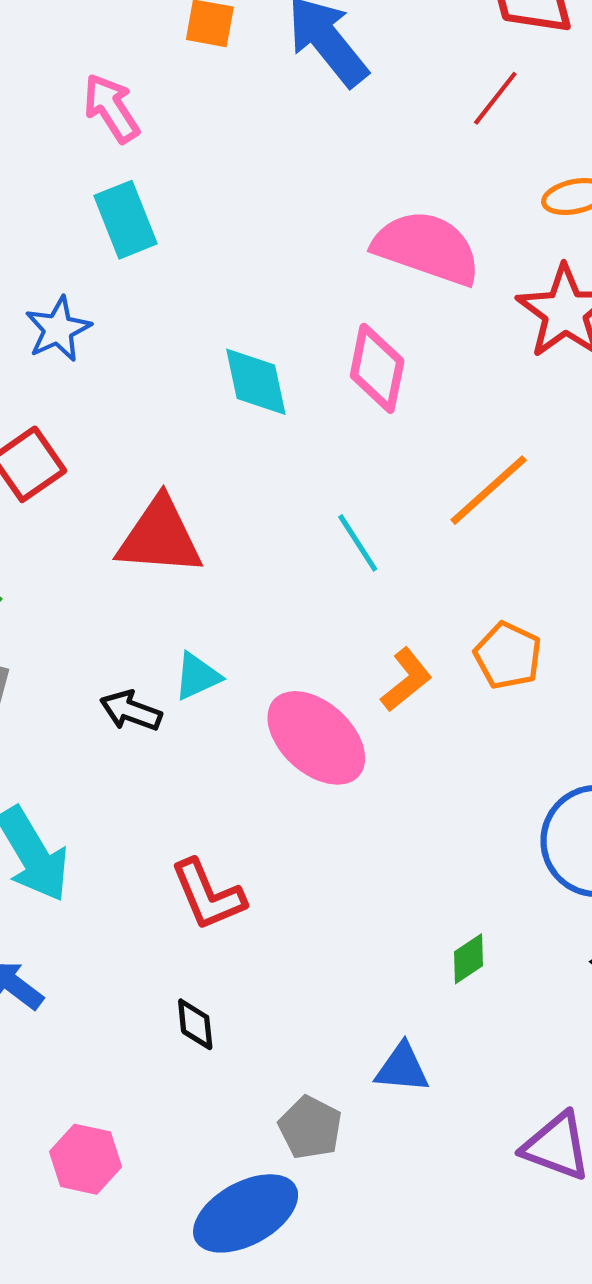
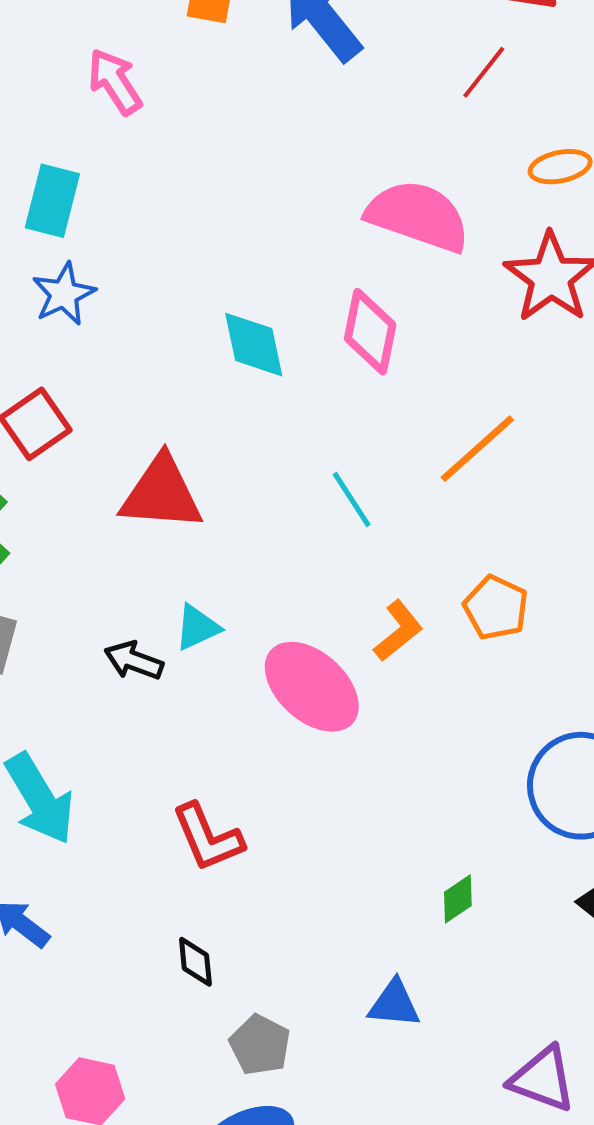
cyan rectangle: (125, 220) -> (52, 201), moved, turned 36
gray pentagon: (310, 1128) -> (260, 1045), moved

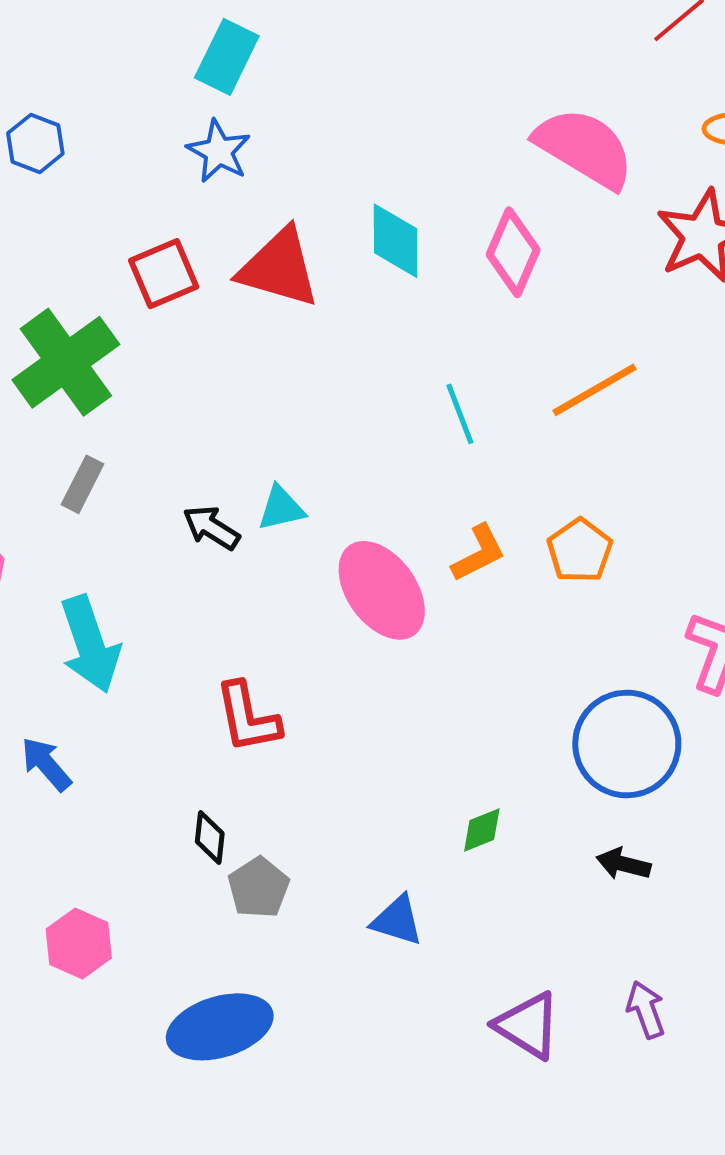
blue star: (64, 294) -> (219, 151), turned -30
red triangle: (161, 493) -> (279, 268), moved
gray pentagon: (260, 1045) -> (259, 888), moved

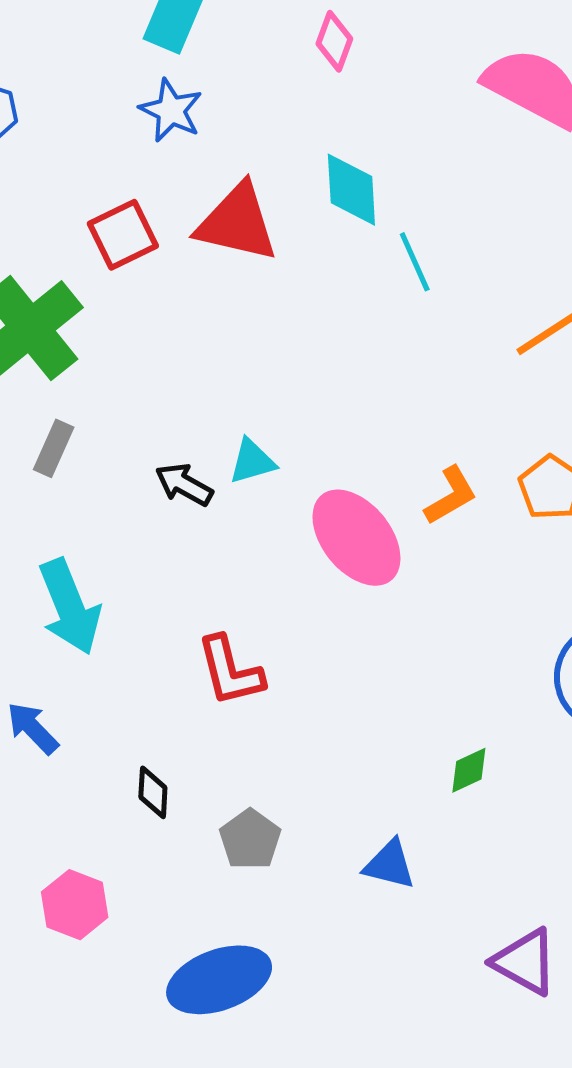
pink diamond: (513, 252) -> (334, 41), moved, size x0.7
cyan line: (460, 414) -> (415, 262), moved
black diamond: (210, 838) -> (153, 792), moved

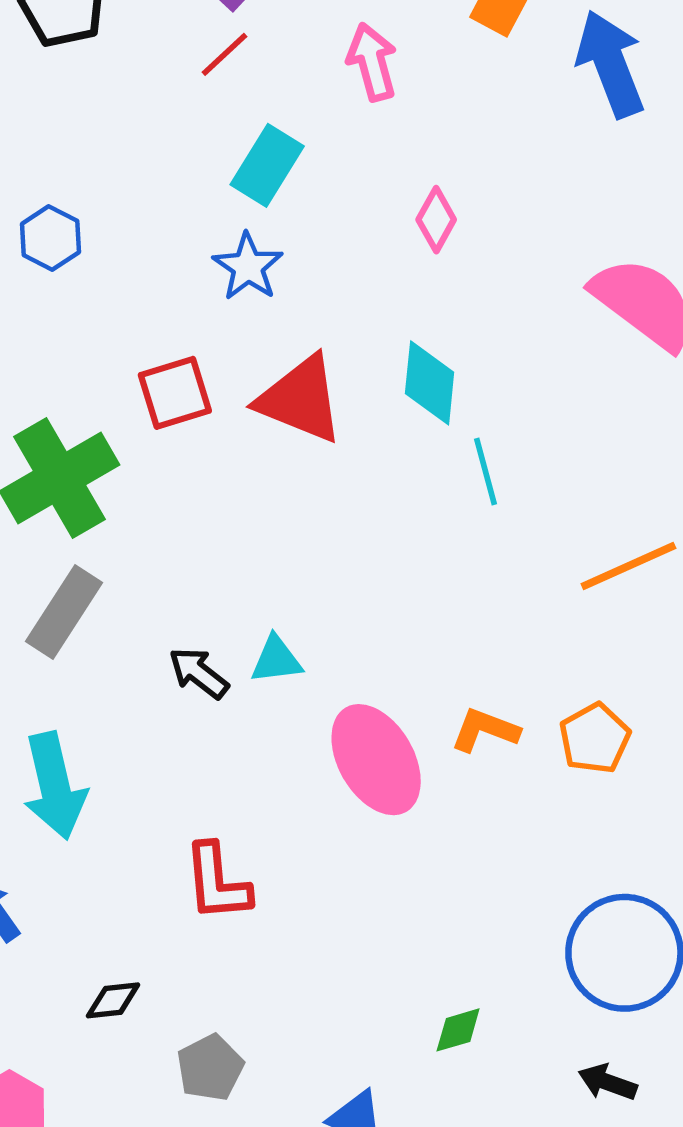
gray rectangle: (54, 448) -> (64, 612), size x1.5
orange L-shape: (451, 496) -> (485, 730), turned -138
black diamond: (153, 792) -> (113, 1000), turned 72

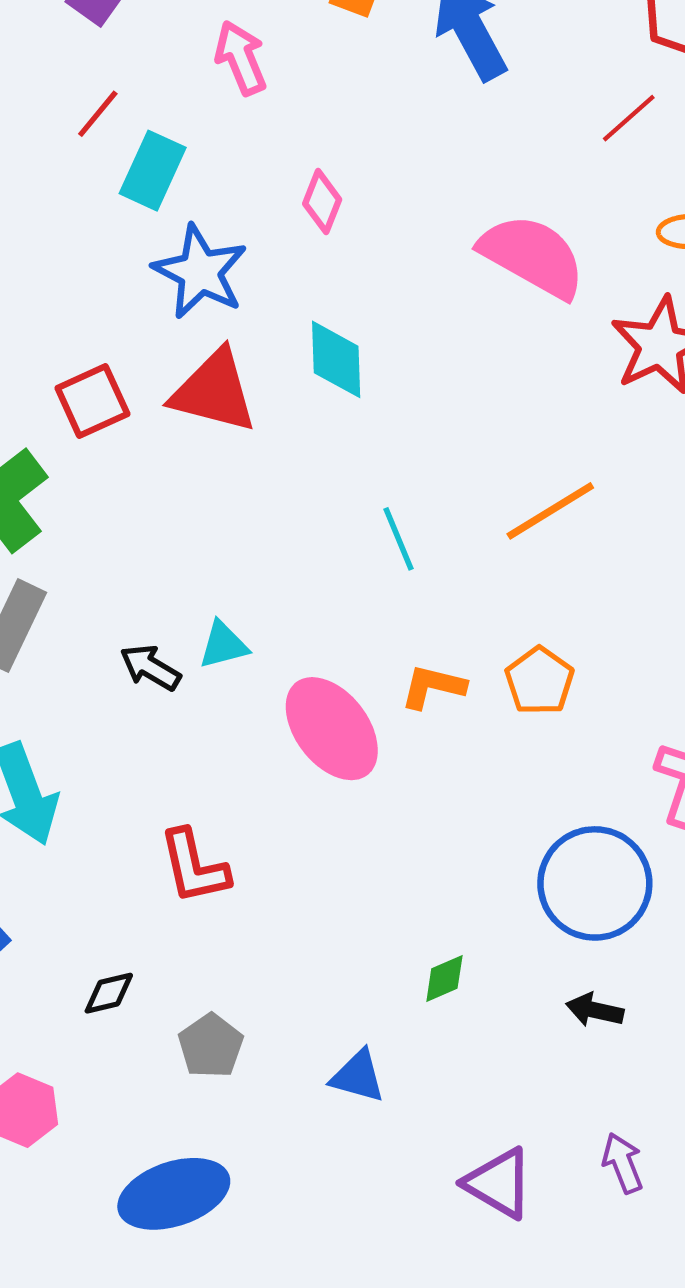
red line: (225, 54) -> (98, 114), moved
blue star: (248, 267) -> (200, 272), moved, size x1.4
cyan line: (486, 472) -> (398, 539), moved

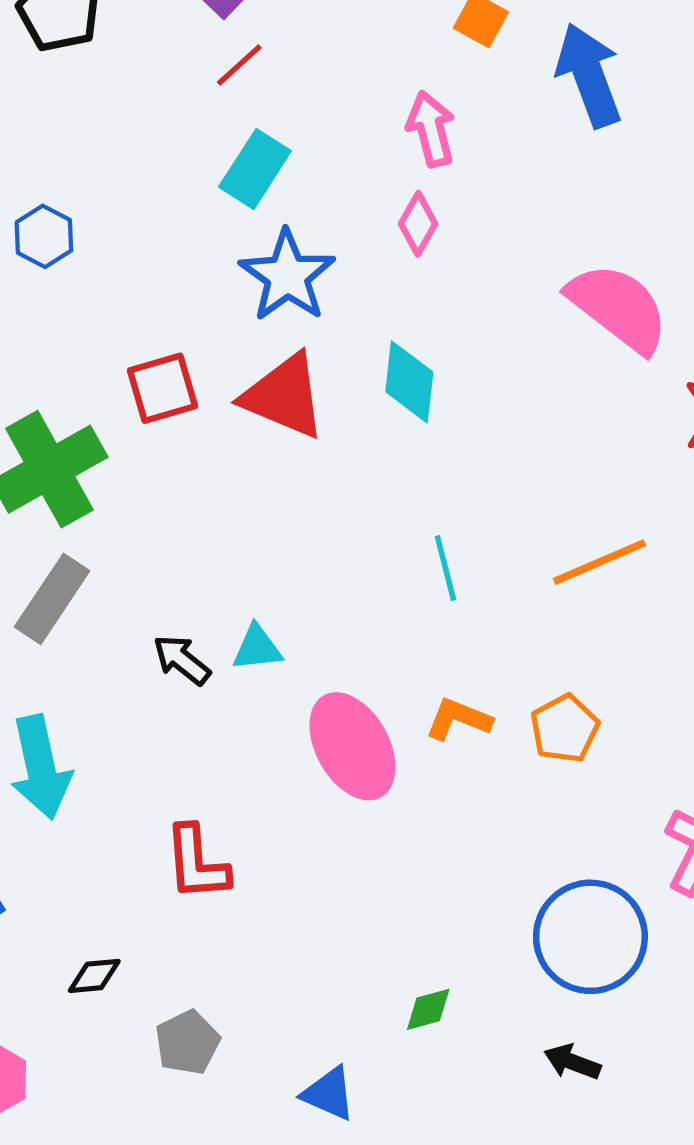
pink arrow: (241, 58) -> (431, 129), moved
red line: (98, 114) -> (239, 65), moved

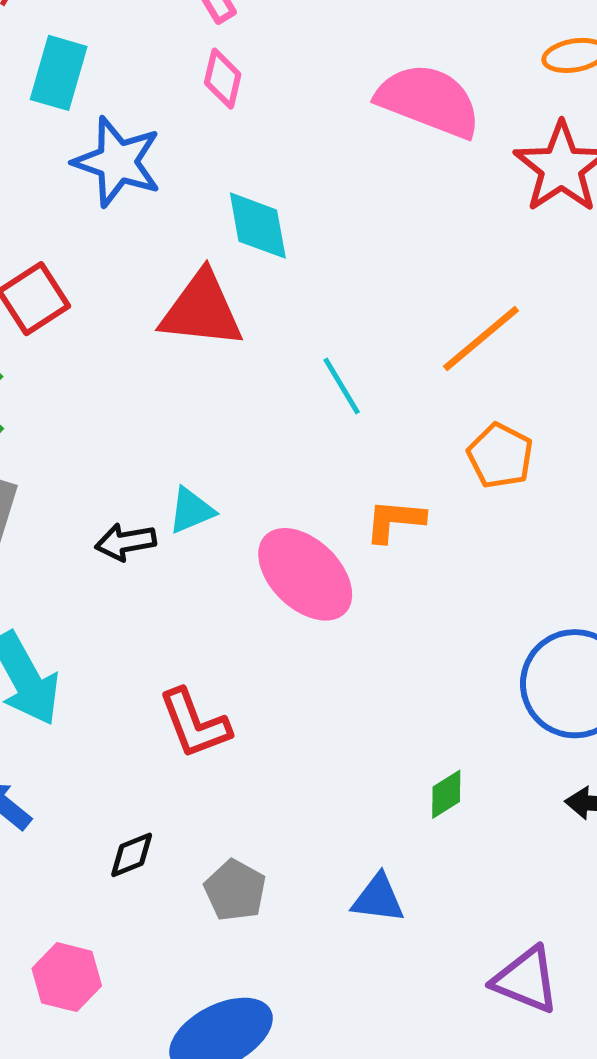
red triangle: (284, 396) -> (202, 310), moved
black arrow: (182, 660) -> (126, 542), turned -32
orange pentagon: (565, 729) -> (500, 456), moved

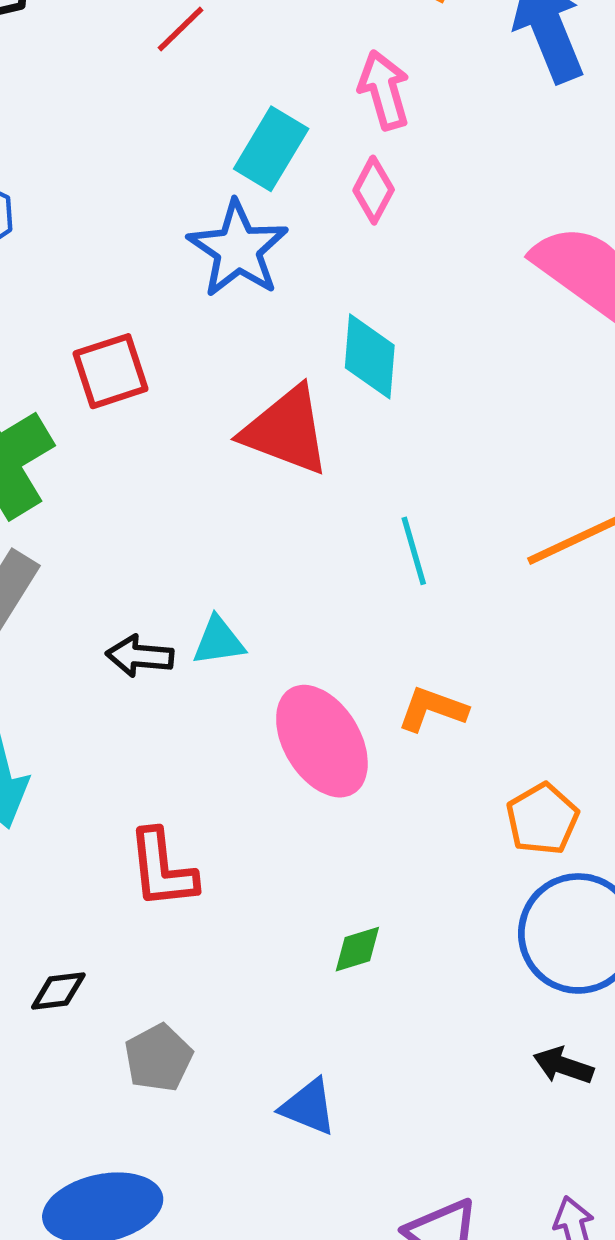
cyan rectangle: (59, 73) -> (271, 149), moved
orange pentagon: (500, 456) -> (542, 819), moved
green diamond: (446, 794) -> (357, 949), moved

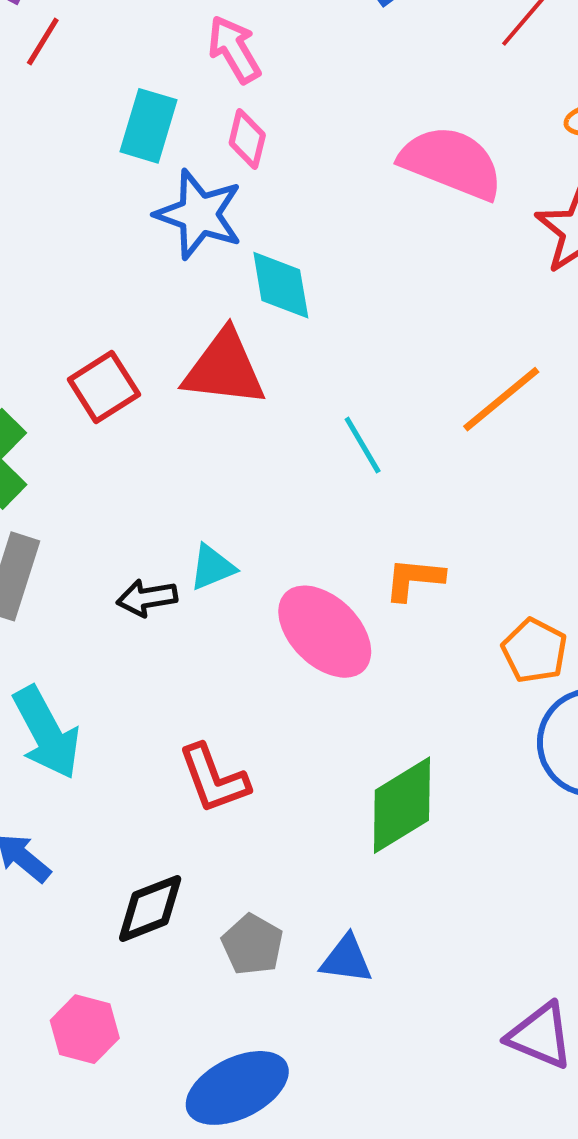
blue star: (238, 249) -> (199, 214), moved
red square: (110, 371) -> (104, 387), moved
green diamond: (357, 949) -> (402, 805), size x2.0
black diamond: (58, 991) -> (150, 908), size x1.5
blue triangle: (308, 1107) -> (346, 959), moved

